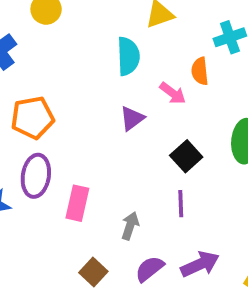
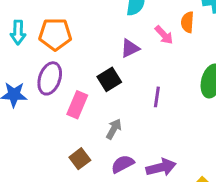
black square: (186, 156) -> (109, 79), moved
purple line: (181, 204) -> (157, 97), moved

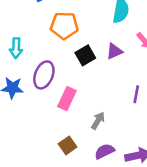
cyan arrow: (18, 32) -> (16, 48), moved
orange pentagon: (55, 34) -> (64, 26), moved
black square: (109, 79) -> (85, 55), moved

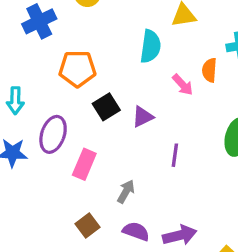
purple triangle: (114, 51) -> (143, 117), moved
purple semicircle: (105, 151) -> (136, 231), turned 48

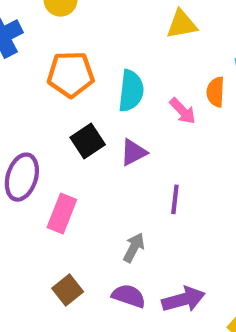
cyan semicircle: (150, 46) -> (131, 91), moved
orange pentagon: (77, 69) -> (71, 74), moved
gray arrow: (126, 192) -> (134, 248), moved

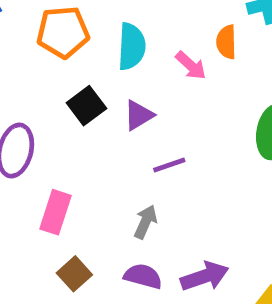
purple line: (175, 199) -> (169, 165), moved, turned 68
pink rectangle: (62, 213) -> (55, 212), moved

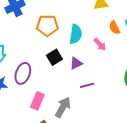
orange semicircle: (226, 42) -> (114, 28), moved, turned -32
gray arrow: (145, 222) -> (63, 107), moved, size x1.5

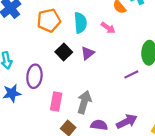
purple line: (87, 85) -> (131, 74), moved

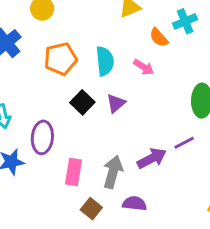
purple line: (131, 74) -> (184, 143), moved
purple arrow: (127, 121) -> (152, 158), moved

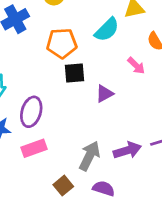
cyan semicircle: (105, 61) -> (107, 30), moved, turned 40
black square: (82, 102) -> (75, 73), moved, turned 30
pink rectangle: (73, 172) -> (34, 148), moved, turned 50

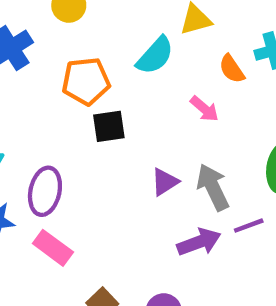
purple triangle: (104, 94) -> (165, 182), moved
pink rectangle: (34, 148) -> (53, 248), turned 60
gray arrow: (89, 156) -> (213, 187), moved, turned -48

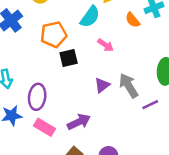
pink arrow: (204, 109) -> (106, 45), moved
purple arrow: (199, 242) -> (79, 122), moved

